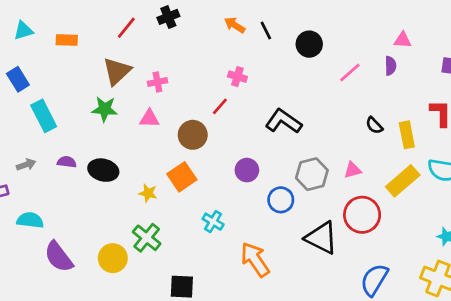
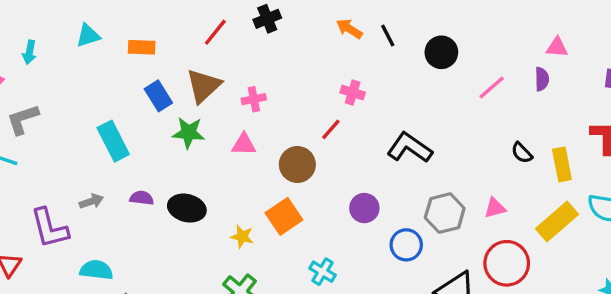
blue rectangle: (18, 79) -> (158, 96), moved

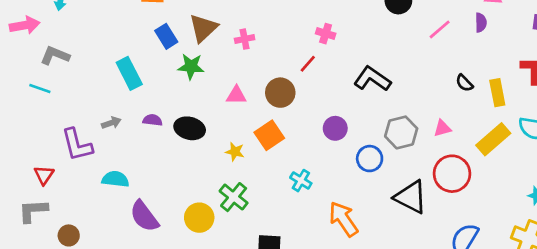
gray L-shape: (23, 119) -> (55, 56), turned 40
pink triangle: (244, 144) -> (236, 95), moved

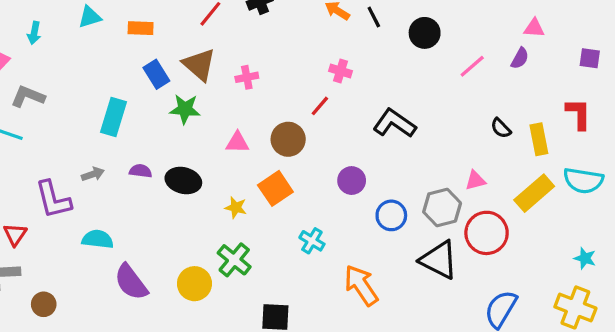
purple semicircle: (481, 23) -> (520, 58), turned 30
brown triangle: (203, 28) -> (199, 65), turned -36
cyan rectangle: (129, 73) -> (114, 117), turned 44
gray hexagon: (401, 132) -> (442, 207), moved

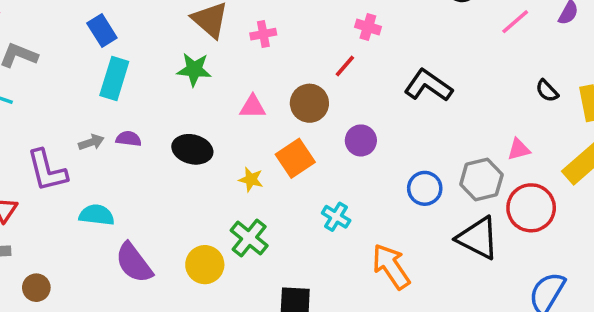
blue rectangle: (156, 74) -> (102, 31), moved
purple semicircle: (141, 171) -> (129, 139), moved
purple circle: (352, 181) -> (361, 140), moved

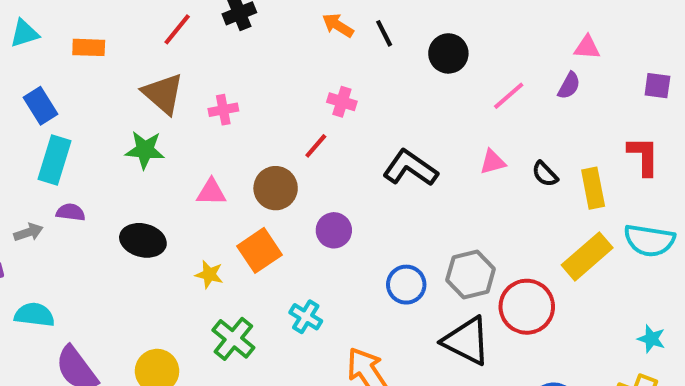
purple semicircle: (129, 139) -> (71, 212), moved
pink triangle: (519, 149) -> (493, 162), moved
green cross: (249, 238) -> (233, 339), moved

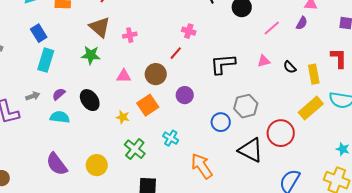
black L-shape: (410, 168) -> (223, 64), turned -40
purple semicircle: (71, 212) -> (59, 94), moved, turned -48
black ellipse: (143, 240) -> (90, 100), turned 40
gray hexagon: (471, 275) -> (246, 106), moved
cyan semicircle: (34, 315) -> (60, 117), moved

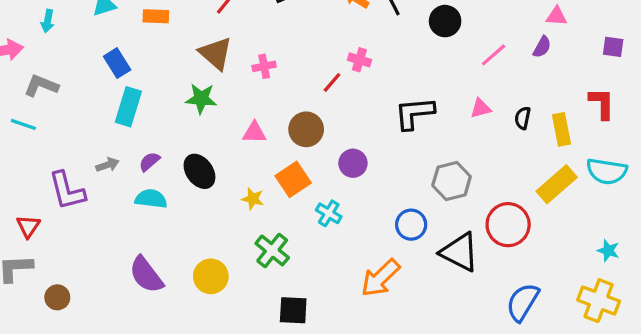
red line: (176, 53) -> (332, 82), moved
black semicircle: (290, 67) -> (523, 118), turned 56
blue circle: (221, 122) -> (411, 225), moved
cyan cross: (171, 138) -> (329, 213), moved
orange arrow: (202, 166) -> (380, 278), turned -100

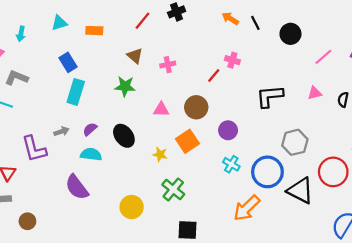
brown triangle: (216, 53) -> (135, 56), size x0.7
cyan cross: (329, 213) -> (231, 164), moved
blue circle: (411, 225) -> (267, 172), size x1.5
purple semicircle: (146, 275) -> (77, 187), moved

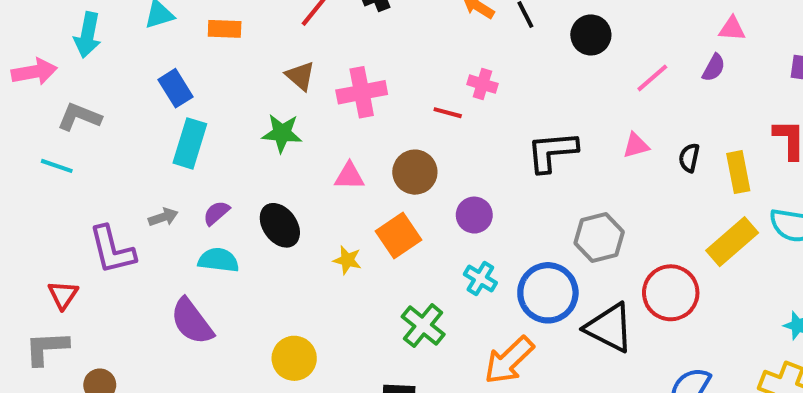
cyan arrow: (21, 34) -> (87, 35), size x1.5
pink cross: (168, 65) -> (362, 92), size x1.6
red line: (214, 75) -> (448, 113), turned 64
green cross: (173, 189) -> (423, 326), moved

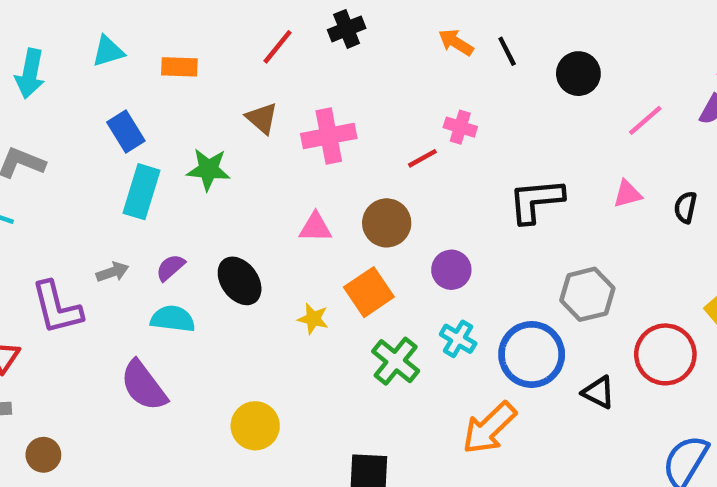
red line: (448, 113) -> (422, 158), turned -44
green star: (282, 133) -> (208, 169), moved
green cross: (423, 326) -> (396, 361), moved
black triangle: (609, 328) -> (598, 392), size x0.6

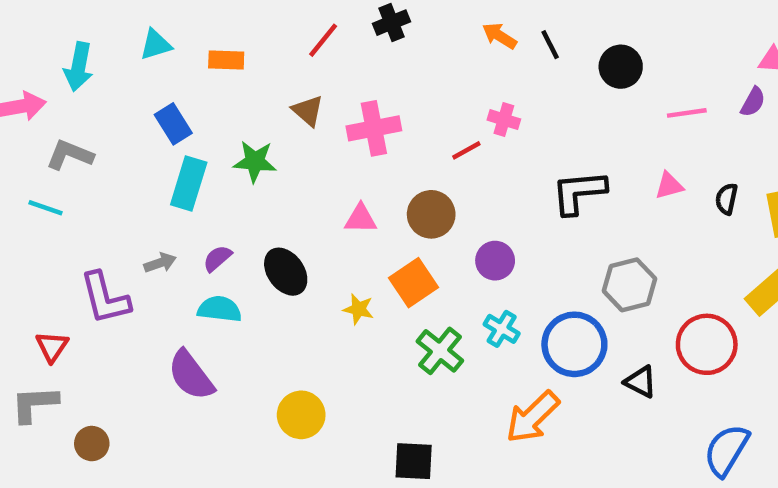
pink line: (645, 120) -> (687, 113), turned 33

